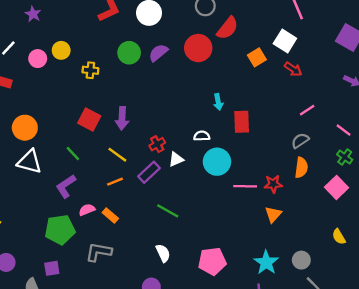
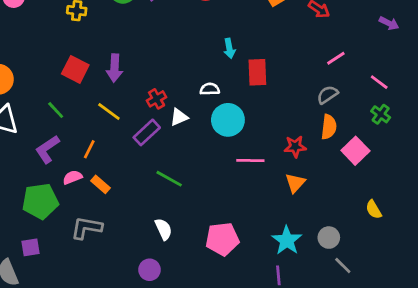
orange line: (115, 182) -> (89, 149), moved, turned -42
pink line: (245, 186) -> (250, 161), moved
pink square: (336, 187) -> (355, 151), moved

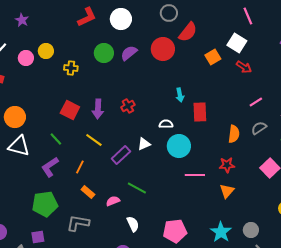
gray semicircle: (327, 95) -> (259, 128), moved
red cross: (157, 99) -> (128, 106), moved
orange semicircle: (329, 127) -> (234, 134), moved
pink semicircle: (72, 177) -> (113, 201), moved

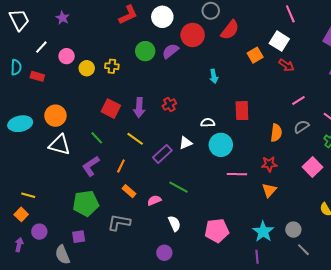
red circle: (163, 49) -> (193, 35), moved
yellow circle: (46, 51) -> (87, 68), moved
cyan arrow: (180, 95) -> (214, 76), moved

